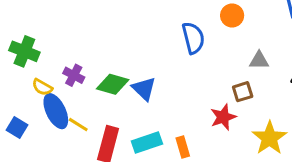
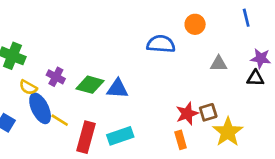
blue semicircle: (193, 38) -> (161, 44), turned -72
blue triangle: (144, 89) -> (118, 89), turned -40
brown square: (243, 92) -> (208, 112), moved
orange rectangle: (183, 147) -> (181, 140), moved

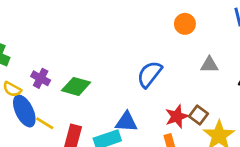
blue semicircle: (161, 44) -> (150, 74), moved, turned -56
blue triangle: (118, 89) -> (126, 122), moved
brown square: (208, 112) -> (199, 115), turned -36

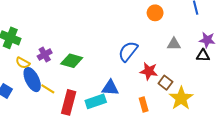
purple cross: (41, 78) -> (45, 54), turned 32
red star: (177, 116) -> (149, 71), moved, turned 30

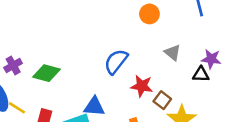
purple star: (207, 40) -> (211, 59), moved
gray triangle: (174, 44) -> (173, 53), turned 40
black triangle: (203, 56) -> (201, 74), moved

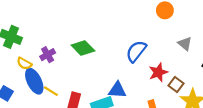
green diamond: (47, 73) -> (83, 48), moved, turned 30
red star: (142, 86) -> (158, 72), turned -30

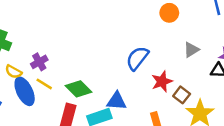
gray triangle: (185, 44) -> (191, 50), turned 48
green diamond: (83, 48) -> (79, 89), moved
yellow line: (51, 91) -> (44, 84), moved

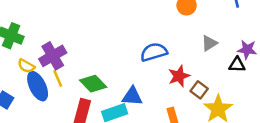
blue semicircle: (137, 58) -> (154, 52), turned 35
purple cross: (39, 62) -> (53, 56), size x1.5
yellow line: (44, 84) -> (58, 79), turned 35

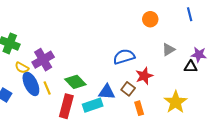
yellow line: (58, 79) -> (47, 88), moved
brown square: (199, 90) -> (128, 89), moved

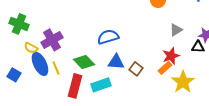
blue semicircle: (124, 57) -> (108, 37), moved
red star: (144, 76) -> (171, 56), moved
blue triangle: (107, 92) -> (116, 62), moved
orange rectangle: (139, 108) -> (165, 68), moved, turned 64

